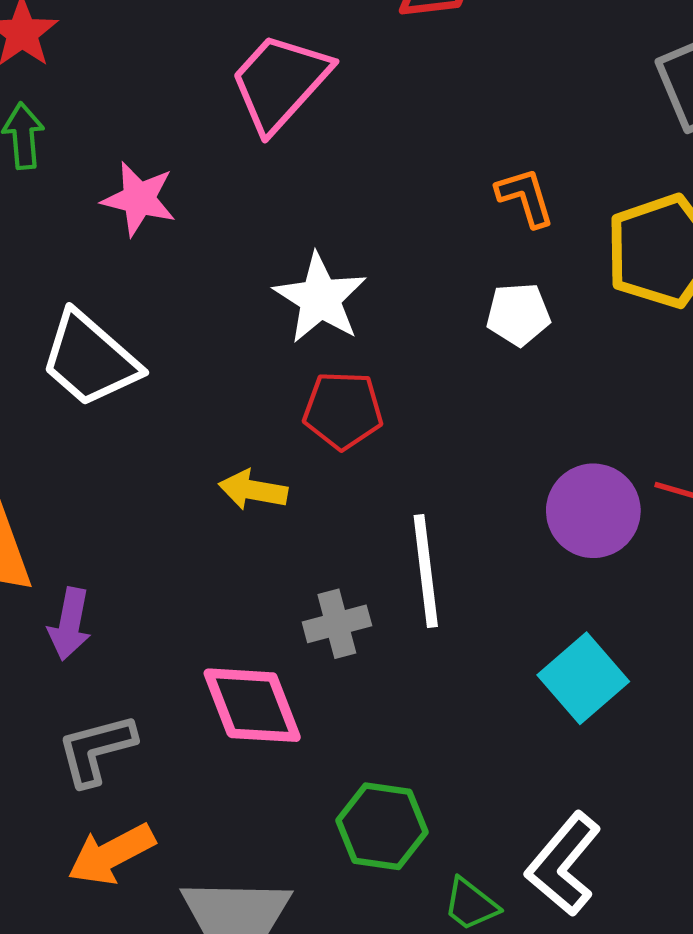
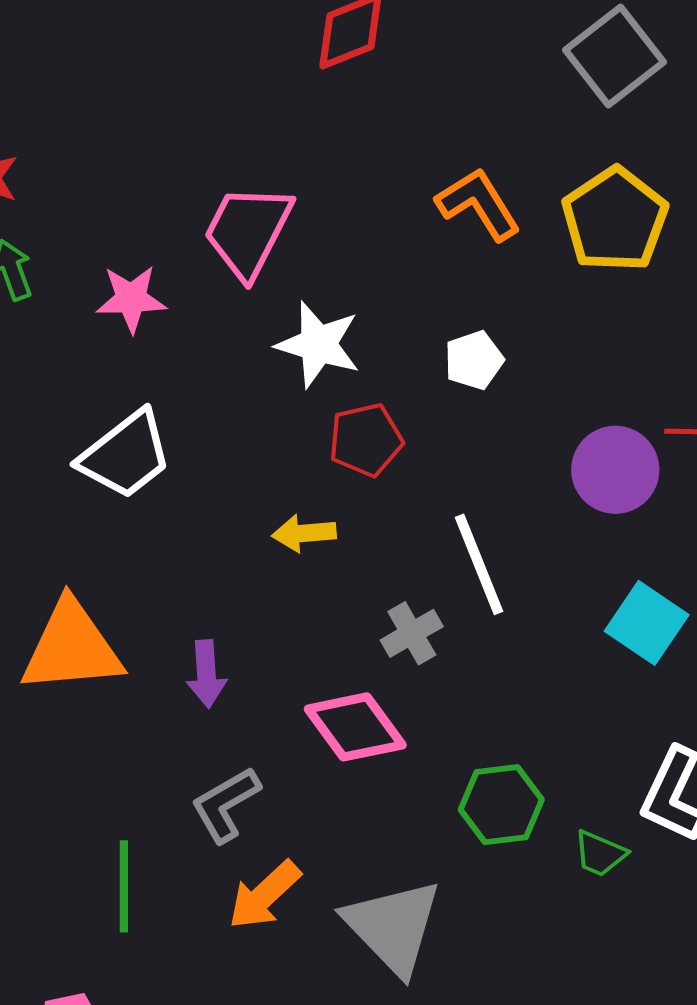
pink trapezoid: (280, 82) -> (248, 231), moved
orange L-shape: (525, 197) -> (478, 204), size x1.4
white pentagon: (518, 314) -> (474, 360), moved
white trapezoid: (90, 359) -> (126, 455), turned -64
purple arrow: (70, 624) -> (206, 674), moved

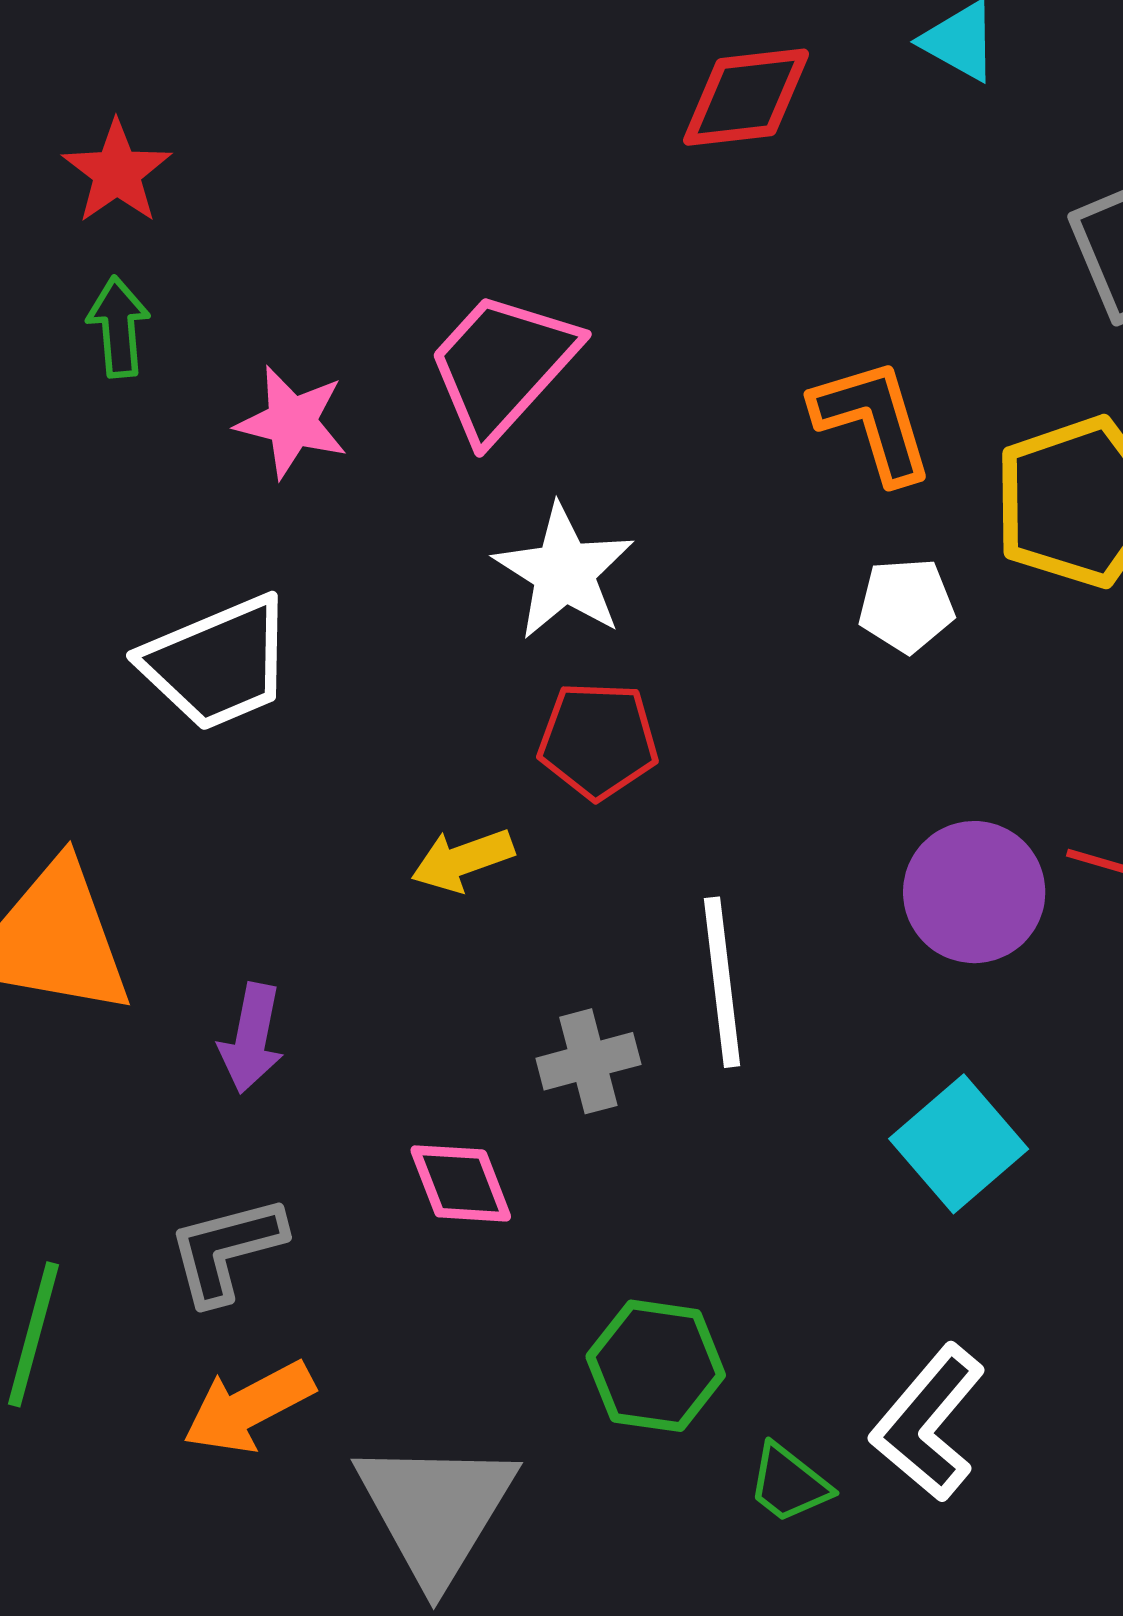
white pentagon: (474, 360) -> (906, 605), moved
yellow arrow: (304, 533) -> (463, 860), turned -30
pink diamond: (355, 727) -> (461, 1183), size x0.7

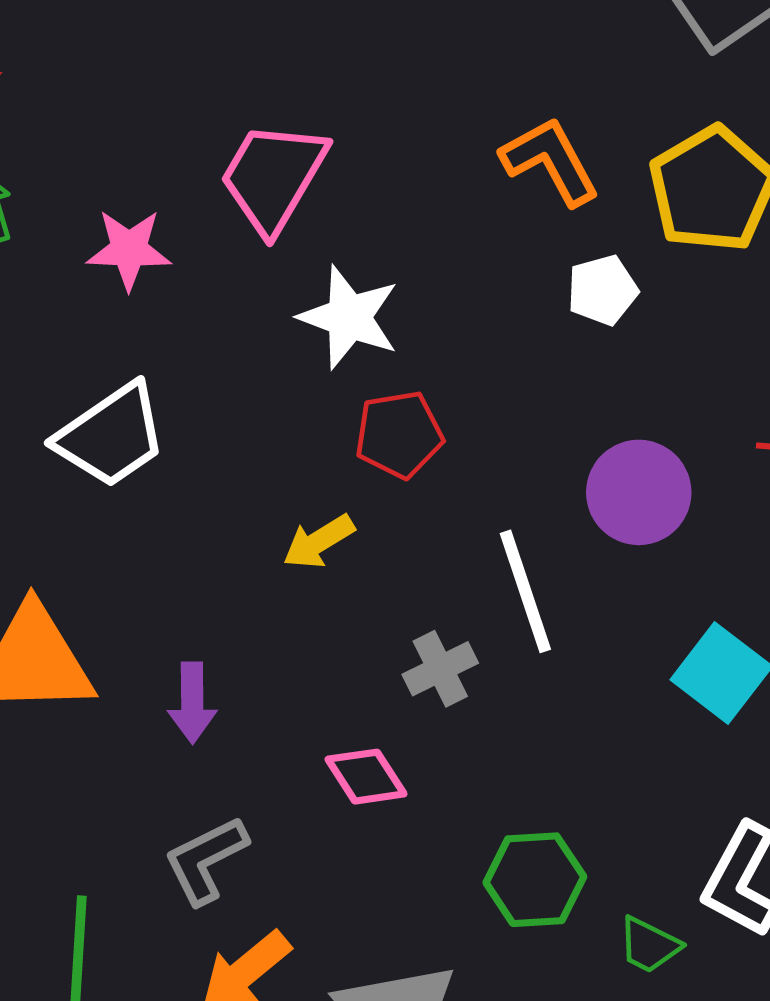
purple circle: (974, 892) -> (639, 492), moved

